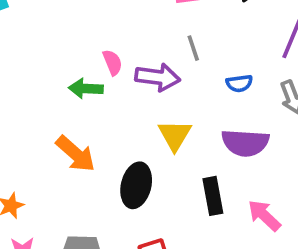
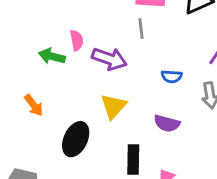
gray line: (193, 48) -> (141, 29), moved
purple semicircle: (245, 143) -> (167, 123), size x0.7
orange arrow: (76, 154) -> (34, 105), size x0.7

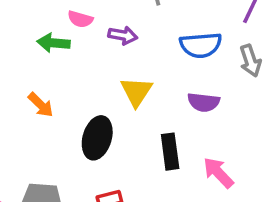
pink semicircle: (77, 40) -> (80, 19), turned 126
purple arrow: (109, 59) -> (123, 35), size x0.7
blue semicircle: (172, 76) -> (201, 45), size x1.6

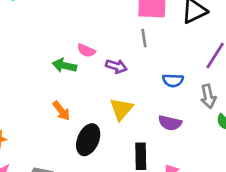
blue semicircle: (201, 45) -> (173, 80), size x0.7
orange arrow: (41, 105) -> (61, 111), moved

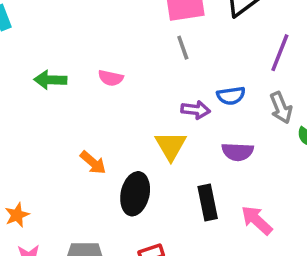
green arrow: (64, 66) -> (50, 80), moved
purple arrow: (116, 66) -> (196, 110), moved

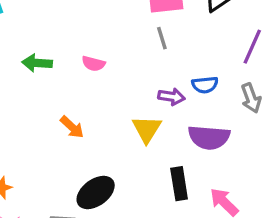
purple semicircle: (238, 152) -> (209, 137), size x1.4
orange arrow: (93, 163) -> (72, 127), moved
black ellipse: (135, 194) -> (96, 193), moved, turned 39

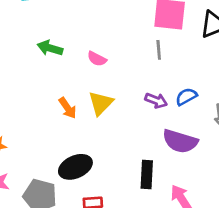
blue semicircle: (205, 85) -> (186, 97), turned 145
yellow triangle: (147, 129) -> (101, 103), moved

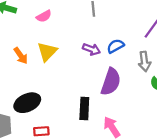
pink semicircle: (97, 59) -> (44, 16), turned -56
purple semicircle: (180, 141) -> (111, 82), turned -88

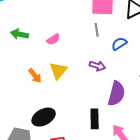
blue semicircle: (116, 46) -> (119, 44), moved

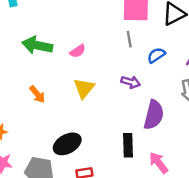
green arrow: (19, 34) -> (37, 45), size x1.4
orange arrow: (35, 76) -> (37, 94), moved

